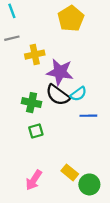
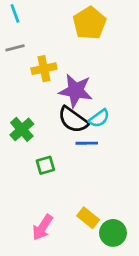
green cross: (32, 103) -> (22, 129), moved, turned 36
blue line: (88, 116) -> (87, 143), moved

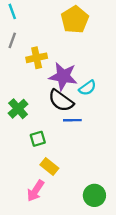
gray line: (15, 48) -> (12, 40), turned -56
cyan semicircle: (99, 118) -> (87, 88), moved
yellow rectangle: (88, 218) -> (49, 166), moved

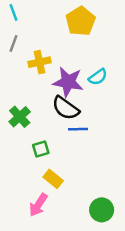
cyan semicircle: (87, 88) -> (98, 77), moved

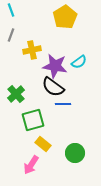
green square: (41, 149) -> (33, 120), size x1.6
green circle: (102, 210) -> (75, 153), moved

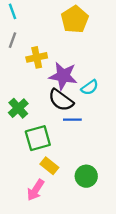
cyan semicircle: (79, 62) -> (90, 87), moved

